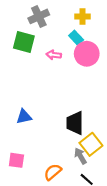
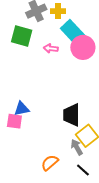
yellow cross: (82, 16) -> (58, 11), moved
cyan rectangle: (76, 38) -> (73, 32), size x1.6
pink square: (16, 160) -> (14, 121), moved

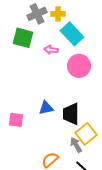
pink circle: (83, 47) -> (79, 66), moved
blue triangle: (22, 109) -> (46, 108), moved

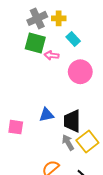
cyan rectangle: (72, 34) -> (73, 39), size x0.6
green square: (23, 38) -> (35, 43), moved
gray arrow: (76, 145) -> (68, 142), moved

